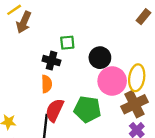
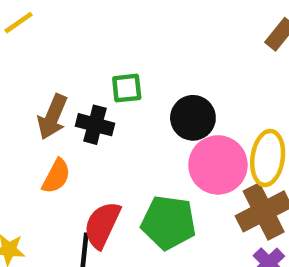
brown arrow: (24, 22) -> (52, 117), moved
orange semicircle: (47, 84) -> (56, 176), moved, turned 30

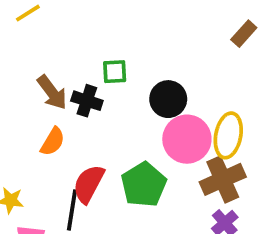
brown arrow: (52, 117) -> (52, 92), turned -63
green pentagon: (169, 222) -> (144, 185), turned 30

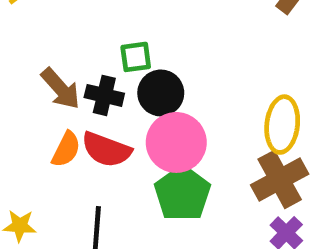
black circle: (168, 99) -> (161, 93), moved
pink circle: (187, 139) -> (176, 142), moved
red semicircle: (89, 184) -> (106, 150), moved, turned -93

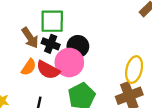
green square: (136, 57) -> (52, 21), moved, size x1.6
pink circle: (176, 142) -> (69, 62), moved

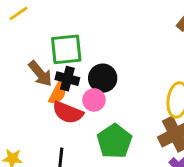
pink circle: (69, 62) -> (94, 100), size x0.6
orange semicircle: (29, 67) -> (58, 93), moved

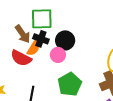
red semicircle: (68, 112) -> (21, 58), moved

